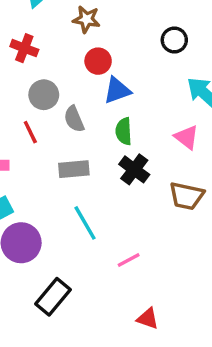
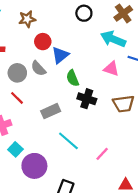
gray semicircle: (74, 119) -> (38, 68), moved

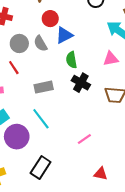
pink triangle: (111, 69) -> (111, 59), turned -42
cyan line: (68, 141) -> (41, 119), moved

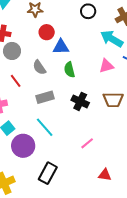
blue triangle: (64, 35) -> (61, 47), turned 30
gray circle: (19, 43) -> (12, 51), moved
gray semicircle: (40, 44) -> (39, 67), moved
black cross: (81, 83) -> (80, 101), moved

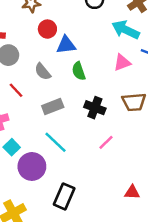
pink line: (87, 143) -> (106, 142), moved

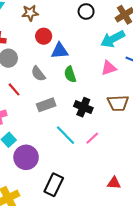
cyan arrow: (126, 30) -> (113, 39), turned -55
cyan line: (56, 142) -> (66, 135), moved

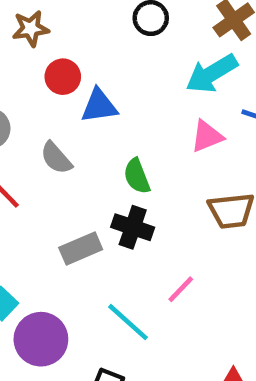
green semicircle: (70, 74) -> (137, 176), moved
gray rectangle: (46, 105) -> (81, 249), moved
black cross: (83, 107) -> (133, 227), moved
cyan line: (66, 135) -> (128, 322), moved

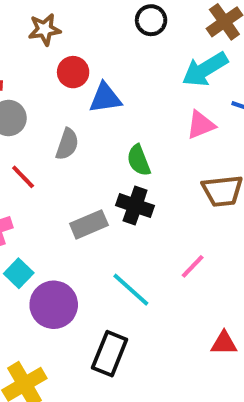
gray semicircle: (56, 158) -> (67, 144), turned -120
pink line: (181, 289) -> (193, 266), moved

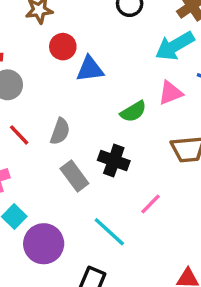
gray semicircle: (67, 144) -> (60, 131), moved
green semicircle: (139, 160) -> (133, 112), moved, turned -100
gray rectangle: (89, 224) -> (74, 176), turned 76
pink line: (193, 266) -> (150, 204), moved

